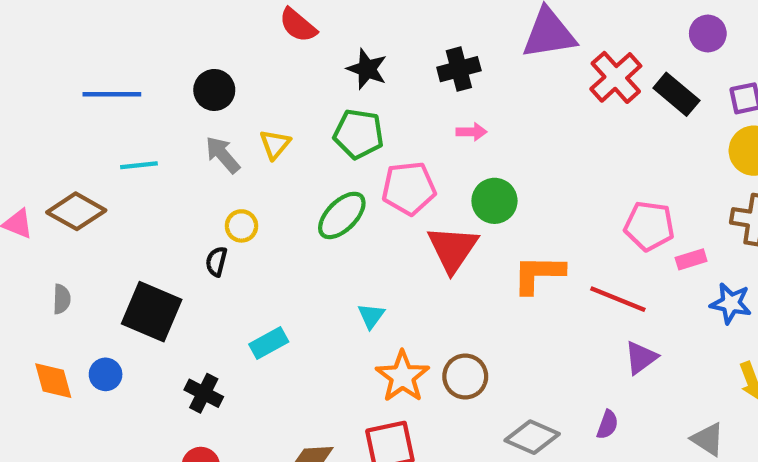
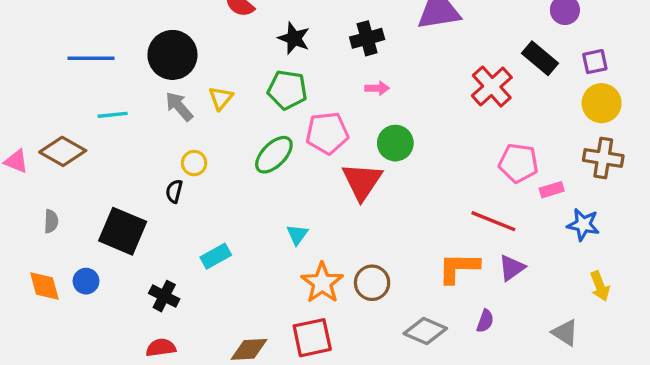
red cross: (616, 77) -> (492, 87), moved
black circle: (214, 90) -> (172, 55), size x1.5
orange L-shape: (538, 274) -> (459, 268), moved

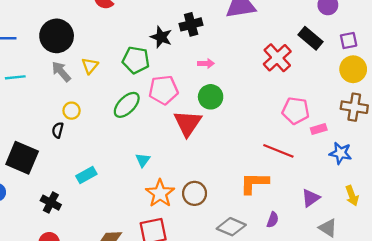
black star: (294, 38) -> (161, 37), moved
pink arrow: (377, 88) -> (206, 63), moved
purple triangle: (512, 268) -> (311, 198), moved

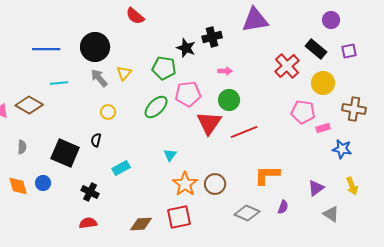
yellow circle: (353, 69) -> (323, 83), moved
black semicircle: (58, 130) -> (96, 140), moved
red line: (278, 151) -> (244, 132), moved, turned -44

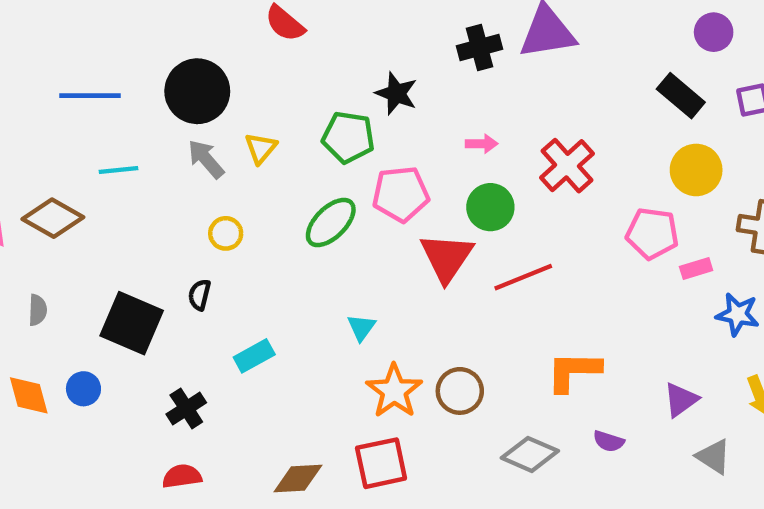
black cross: (212, 37) -> (479, 47), moved
red cross: (287, 66) -> (567, 166), moved
black cross: (90, 192) -> (186, 408), turned 30
purple semicircle: (283, 207) -> (609, 441), turned 88

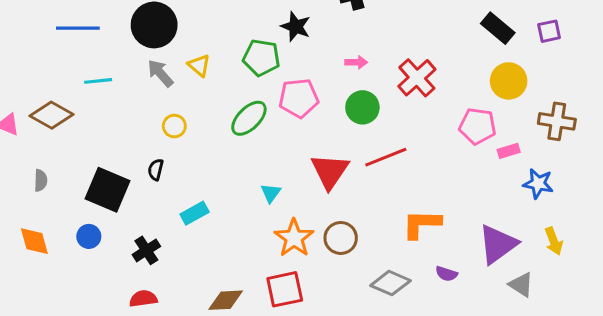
yellow triangle: (261, 148) -> (199, 65), turned -30
red triangle: (447, 257) -> (330, 171), moved
blue circle: (83, 389) -> (89, 236), moved
purple triangle: (681, 400) -> (498, 244), size x1.6

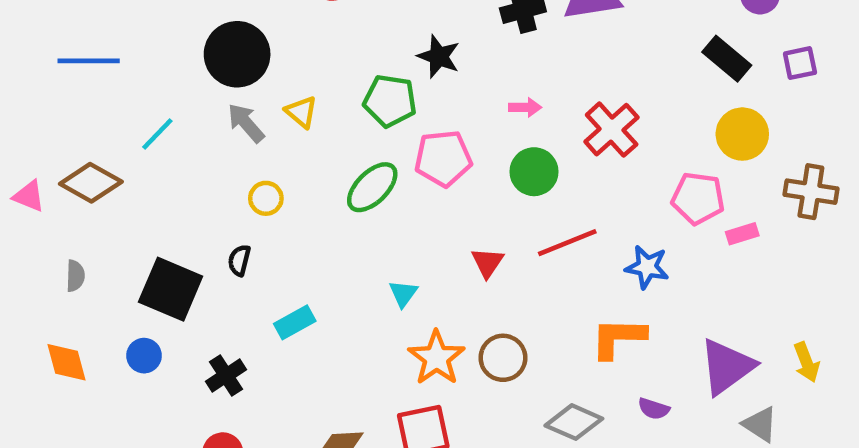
blue line: (78, 28) -> (89, 61), moved
cyan line: (98, 81) -> (157, 134), turned -40
red triangle: (330, 171) -> (487, 263), size x0.6
blue star: (538, 184) -> (647, 267), moved

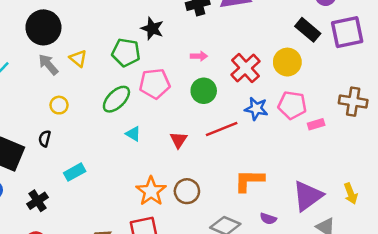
purple square: (800, 63) -> (347, 32), size x1.8
yellow circle: (742, 134) -> (287, 62), moved
blue star: (647, 267) -> (256, 109), moved
cyan triangle: (403, 294) -> (133, 134), moved, turned -35

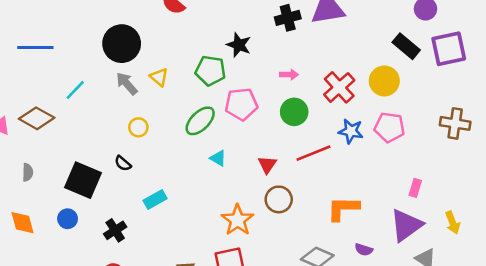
pink rectangle: (316, 124) -> (415, 188), moved, turned -56
black semicircle: (45, 139) -> (123, 163), turned -63
brown circle: (187, 191) -> (279, 199), moved

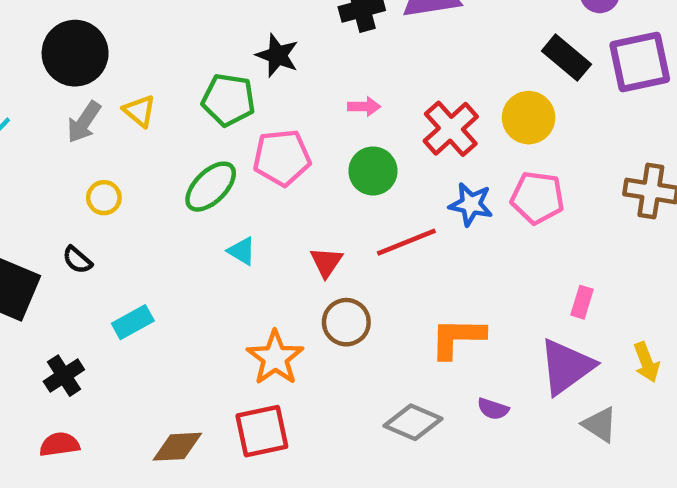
gray arrow: (127, 84) -> (84, 122), turned -105

